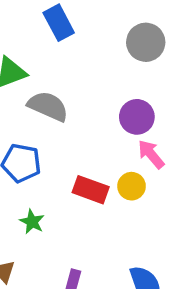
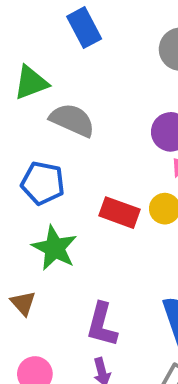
green star: (32, 222) -> (55, 248), size x1.6

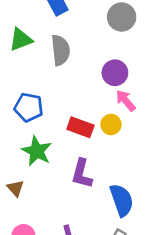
gray semicircle: (72, 120) -> (61, 50), moved, turned 60
purple L-shape: (102, 325) -> (82, 174), moved

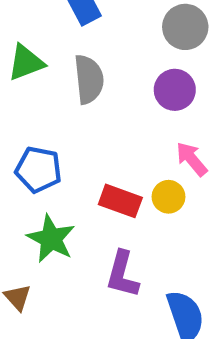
purple circle: (115, 73) -> (175, 90), moved

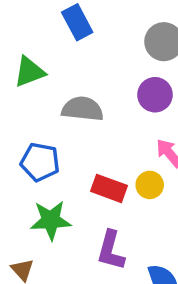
gray semicircle: (89, 79) -> (82, 109), moved, turned -78
green star: (51, 239) -> (51, 220), turned -30

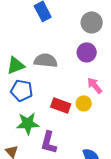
green triangle: (29, 72) -> (16, 65), moved
purple L-shape: (111, 250) -> (49, 142), moved

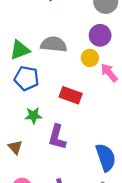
yellow circle: (84, 103) -> (90, 58), moved
green star: (28, 123) -> (33, 116), size x0.7

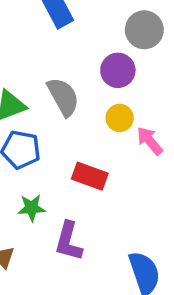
purple circle: (100, 35) -> (118, 70), moved
gray semicircle: (54, 44) -> (63, 97), turned 55

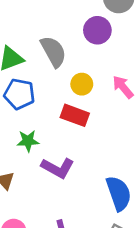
yellow circle: (120, 118) -> (82, 84), moved
purple L-shape: (69, 241) -> (58, 168), turned -76

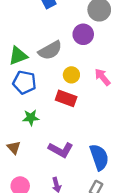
gray semicircle: (53, 52) -> (50, 50), turned 90
purple L-shape: (58, 168) -> (61, 150), moved

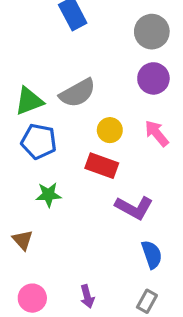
purple circle: (83, 34) -> (153, 78), moved
purple L-shape: (61, 150) -> (134, 208), moved
blue semicircle: (99, 157) -> (152, 254), size x0.7

